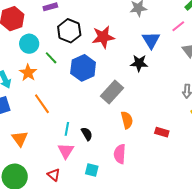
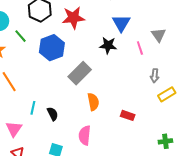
pink line: (178, 26) -> (140, 48), moved, turned -72
pink triangle: (66, 151) -> (14, 129), moved

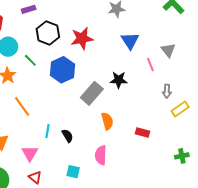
black star: (108, 45) -> (119, 80), moved

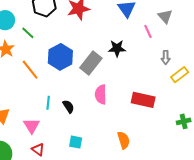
blue hexagon: (62, 70) -> (60, 57), moved
orange line: (22, 106) -> (30, 70), moved
orange semicircle: (107, 121) -> (124, 140), moved
red rectangle: (142, 133) -> (143, 100), size x1.6
pink semicircle: (101, 155) -> (101, 94), moved

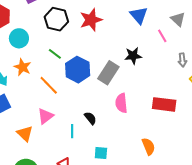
green line: (28, 33) -> (55, 54), moved
cyan line: (48, 103) -> (72, 131), moved
pink triangle: (32, 126) -> (45, 116), moved, turned 30

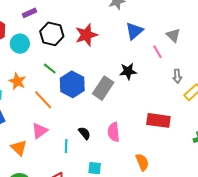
blue triangle: (139, 15) -> (134, 31), turned 30
cyan circle: (19, 38) -> (20, 44), moved
pink semicircle: (121, 103) -> (114, 132), moved

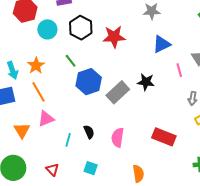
orange line: (43, 100) -> (39, 92), moved

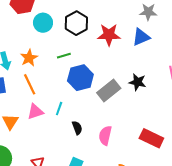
blue triangle: (162, 44) -> (141, 37), moved
green line: (71, 61) -> (64, 56), turned -72
cyan line: (68, 140) -> (59, 109), moved

